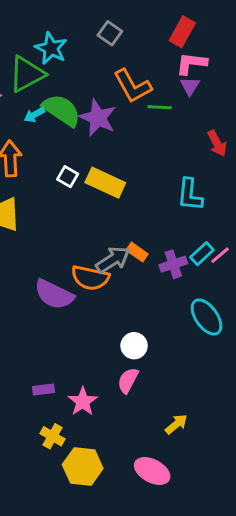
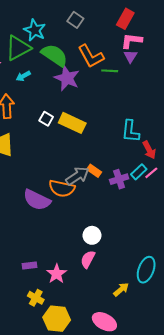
green semicircle: (62, 110) -> (54, 55), moved
red arrow: (217, 143) -> (149, 150), moved
cyan ellipse: (206, 317) -> (146, 270), moved, turned 55

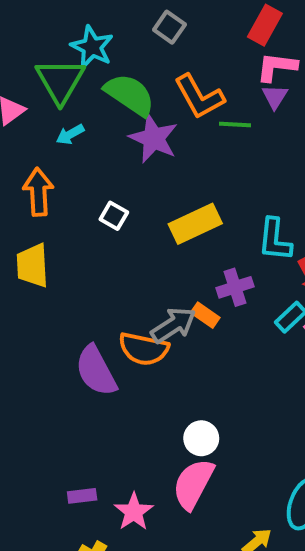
green triangle: (18, 48) -> (60, 81), turned -32
yellow rectangle: (72, 123) -> (195, 224), moved, turned -50
purple cross: (119, 179) -> (235, 287), moved
purple semicircle: (37, 200) -> (96, 371), turned 36
pink semicircle: (88, 259) -> (193, 484), size x1.5

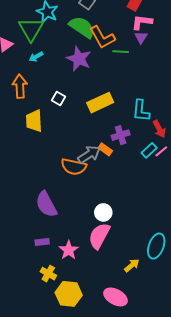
green semicircle: (130, 95) -> (82, 27), moved
yellow trapezoid: (32, 265) -> (34, 121), moved
purple semicircle: (96, 371) -> (46, 204), moved

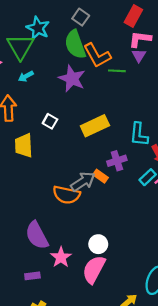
green semicircle: (82, 27) -> (75, 45), turned -144
pink star: (69, 250) -> (61, 257), moved

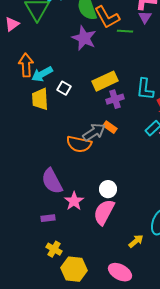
cyan arrow: (26, 76) -> (42, 74), moved, size x1.5
white square: (50, 121) -> (64, 88), moved
purple cross: (117, 161) -> (115, 99), moved

